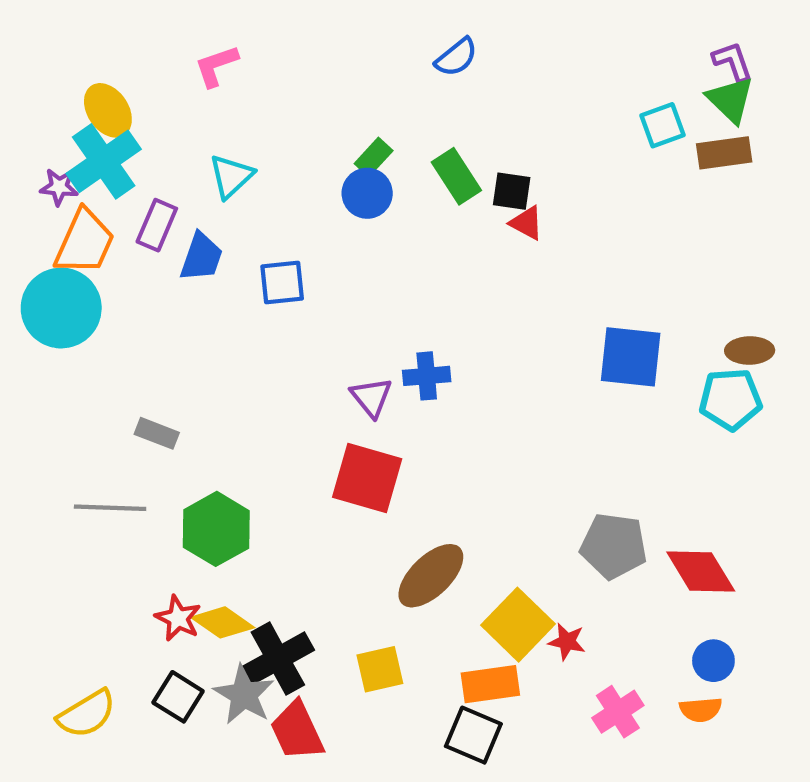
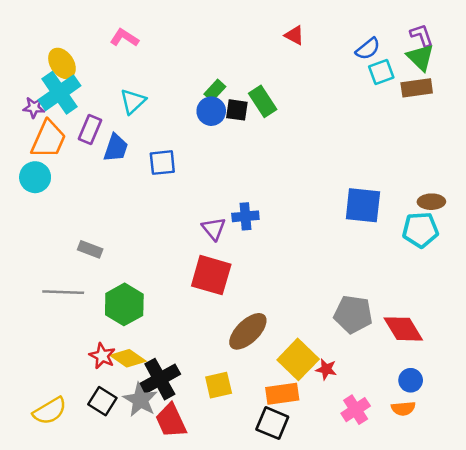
blue semicircle: (456, 57) -> (368, 49), moved
pink L-shape: (216, 66) -> (124, 38), turned 52
black square: (512, 191) -> (237, 110), moved
red triangle: (526, 223) -> (294, 35), moved
cyan circle: (61, 308) -> (35, 177), size x0.7

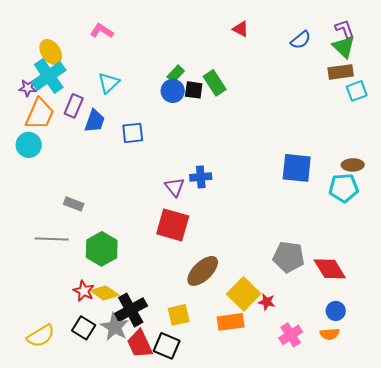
cyan square: (381, 72) -> (357, 91), moved
black square: (272, 423) -> (167, 346), moved

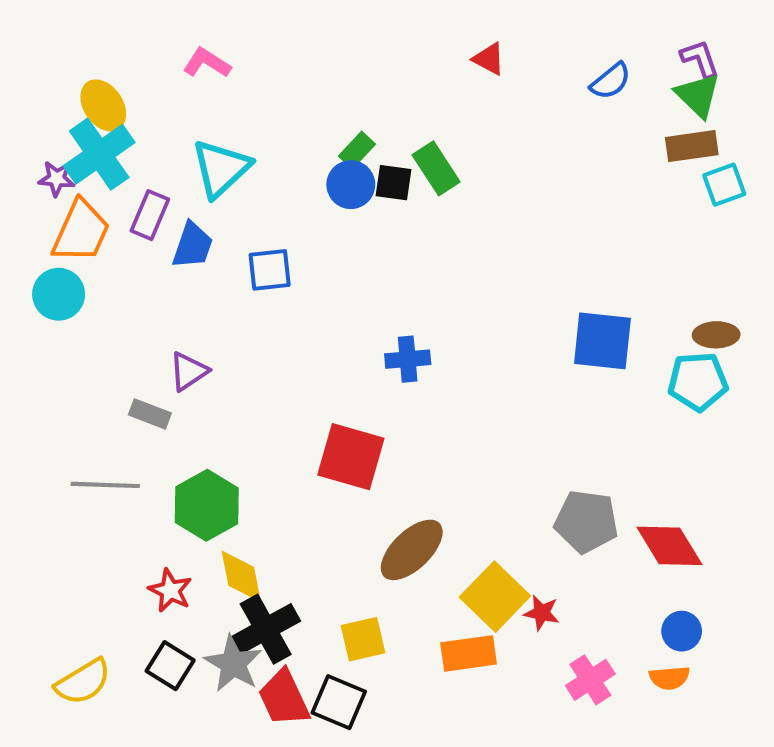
cyan triangle: (109, 83) -> (221, 168), size x1.4
purple triangle: (175, 187) -> (188, 371), moved, turned 35
yellow diamond: (105, 293) -> (241, 576), moved, turned 44

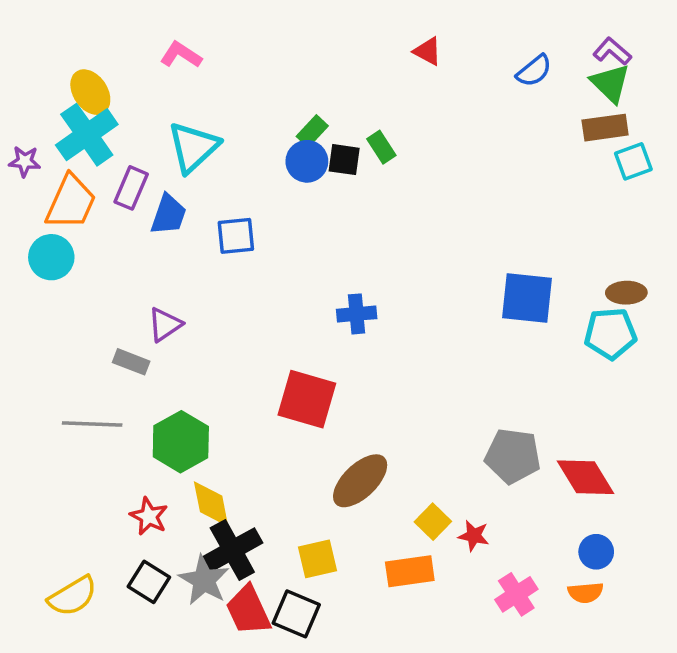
purple L-shape: (700, 59) -> (612, 51), turned -30
green rectangle: (436, 168) -> (381, 147), size x0.7
purple star: (57, 179) -> (25, 161), moved
yellow square: (495, 597) -> (433, 522), size x0.6

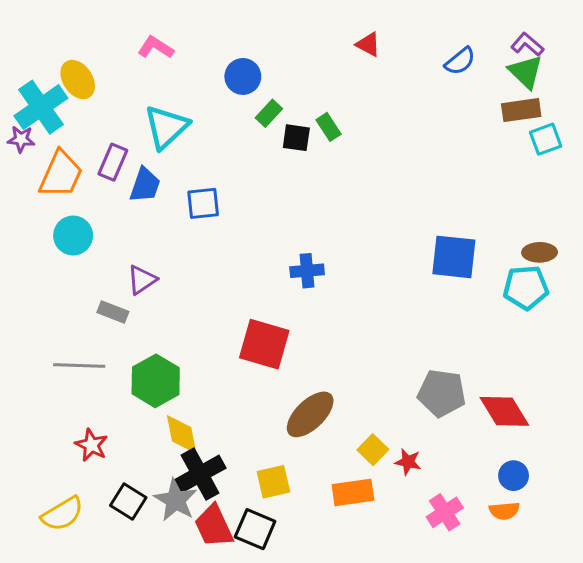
cyan cross: (87, 135) -> (41, 107), moved
blue circle: (307, 161) -> (243, 76), moved
cyan circle: (51, 257) -> (73, 236), moved
red star: (149, 516) -> (91, 445), moved

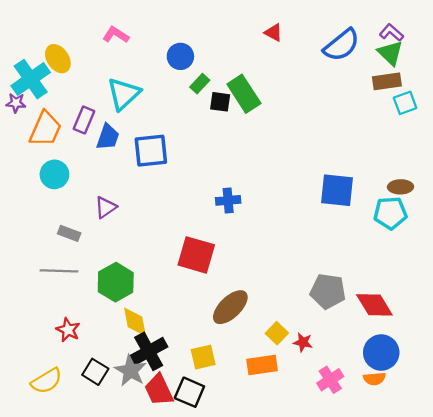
blue semicircle: (460, 61) -> (342, 45), size x1.6
green rectangle: (328, 127) -> (244, 94), size x1.8
blue square: (203, 203) -> (151, 151), size x1.4
gray rectangle: (113, 312) -> (69, 233), moved
blue circle: (514, 476) -> (381, 353), size x1.6

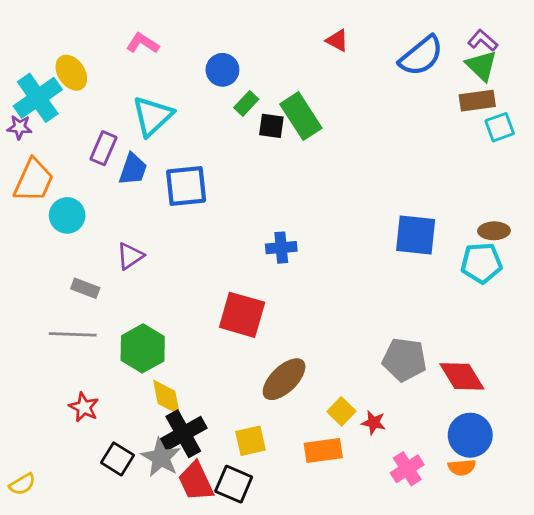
orange trapezoid: (45, 129) -> (34, 180), moved
yellow semicircle: (47, 381) -> (22, 484), moved, size x0.7

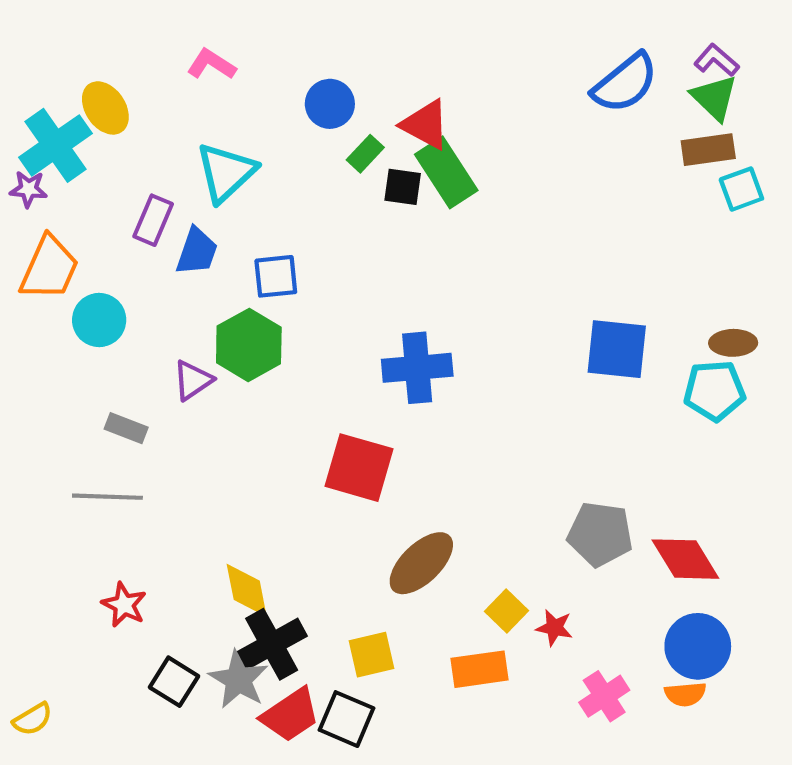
red triangle: (337, 40) -> (425, 125), moved, size x1.5
blue square: (186, 186) -> (276, 276), size x0.7
blue cross: (281, 248) -> (417, 368), size x1.5
green hexagon: (143, 348) -> (249, 345), moved
red trapezoid: (196, 481) -> (290, 715), turned -99

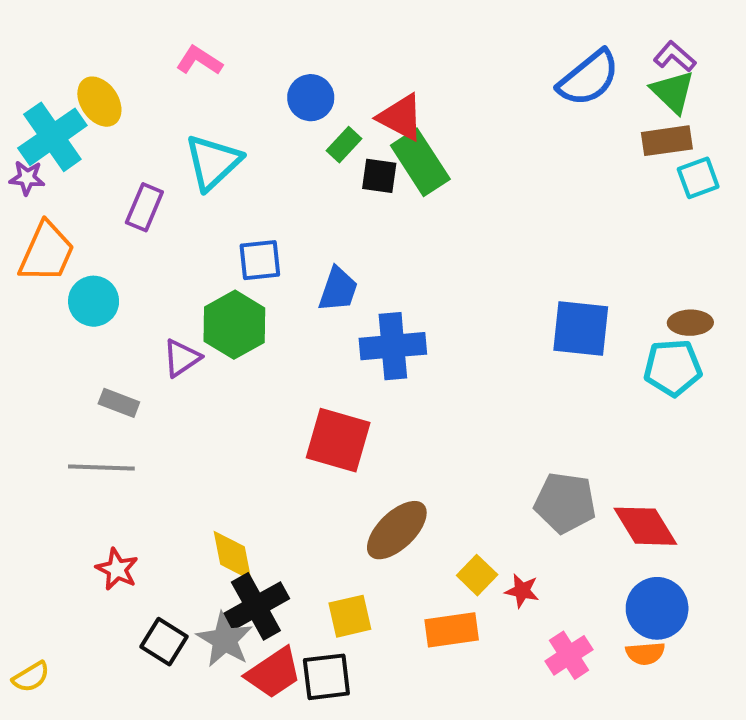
blue trapezoid: (197, 251) -> (338, 289), moved
black square: (346, 719) -> (326, 677), turned -30

